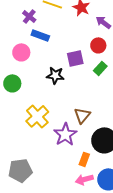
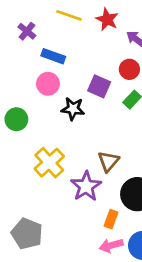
purple cross: (29, 16) -> (27, 31), moved
pink circle: (21, 52) -> (48, 84), moved
purple square: (75, 58) -> (99, 86), turned 36
gray pentagon: (20, 170) -> (27, 234), turned 30

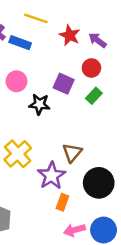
red star: (107, 19) -> (70, 35), moved
blue rectangle: (53, 56) -> (20, 43), moved
orange rectangle: (111, 219) -> (62, 202), moved

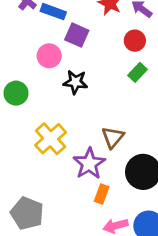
purple square: (64, 84) -> (77, 35), moved

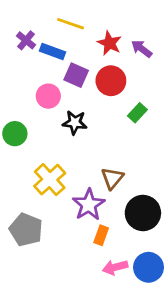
red circle: (135, 41) -> (111, 81), moved, size x1.4
gray pentagon: (27, 213) -> (26, 230), moved

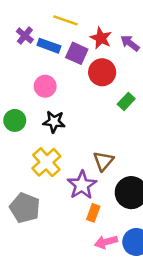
purple square: (76, 75) -> (77, 53), moved
black star: (75, 123) -> (54, 122), moved

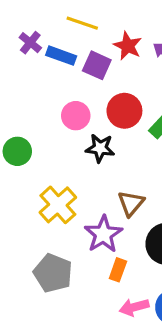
red circle: (102, 72) -> (124, 111), moved
pink circle: (45, 86) -> (76, 116), moved
black star: (54, 122) -> (100, 148), moved
gray pentagon: (25, 208) -> (53, 273), moved

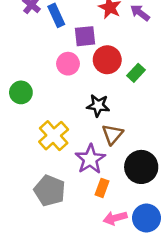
blue rectangle: (61, 56) -> (56, 15), turned 45
purple square: (97, 65) -> (85, 36), moved, turned -30
black star: (100, 148) -> (98, 106), moved

